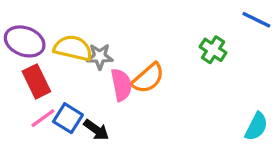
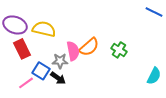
green cross: (213, 50) -> (119, 50), moved
gray star: (100, 56) -> (60, 61), moved
pink line: (43, 118) -> (26, 83), moved

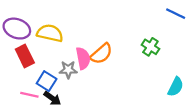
green cross: (119, 50) -> (150, 47), moved
black arrow: (58, 78) -> (52, 98), moved
pink line: (26, 83) -> (29, 95), turned 49

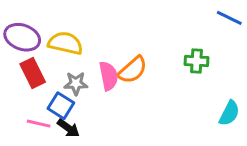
green cross: (150, 47) -> (197, 61), turned -30
gray star: (68, 70) -> (76, 83), moved

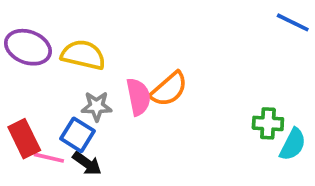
green cross: (197, 61) -> (268, 123), moved
red rectangle: (33, 73) -> (24, 139), moved

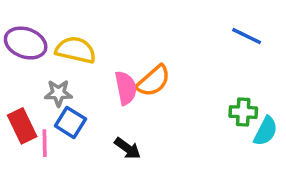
blue line: (293, 22) -> (247, 36), moved
gray star: (97, 106) -> (58, 93), moved
pink line: (49, 158) -> (45, 143), turned 76
black arrow: (87, 163) -> (127, 148), moved

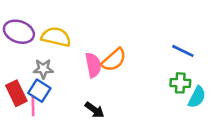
blue line: (247, 36) -> (183, 51), moved
blue square: (70, 122) -> (39, 91), moved

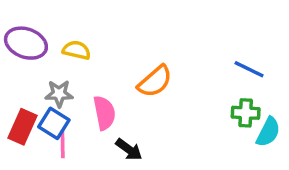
yellow semicircle: (56, 37) -> (77, 50), size x0.7
pink semicircle: (93, 65) -> (104, 113), moved
red rectangle: (16, 93) -> (22, 127), turned 50
pink line: (33, 106) -> (63, 144), moved

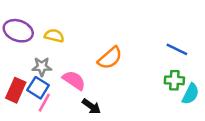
pink semicircle: (104, 113) -> (74, 80), turned -45
pink line: (63, 144) -> (44, 103), turned 30

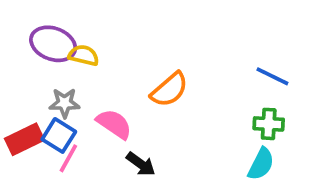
purple ellipse: (18, 31) -> (53, 44), moved
red rectangle: (16, 90) -> (24, 139), turned 40
cyan semicircle: (190, 94) -> (261, 164), moved

